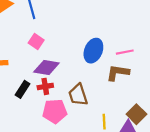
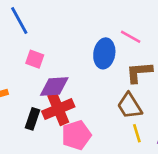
pink line: (125, 52) -> (131, 37), moved, turned 54
red cross: (45, 86) -> (58, 109), size x1.6
brown trapezoid: (78, 95) -> (130, 106), moved

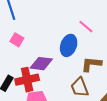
pink line: (131, 37) -> (86, 27), moved
purple diamond: (54, 87) -> (41, 64), moved

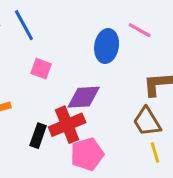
blue ellipse: (69, 45) -> (107, 46), moved

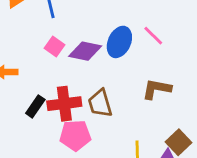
purple diamond: (84, 97) -> (85, 51), moved
brown trapezoid: (147, 122) -> (100, 103), moved

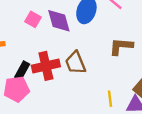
purple diamond: (85, 51) -> (59, 21), turned 68
pink pentagon: (75, 135) -> (16, 89), moved

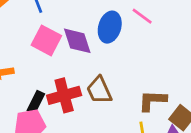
pink square: (33, 19) -> (46, 40), size x1.5
brown L-shape: (121, 46) -> (152, 101), moved

